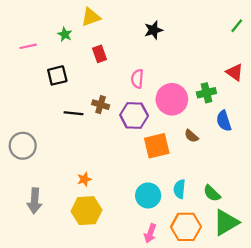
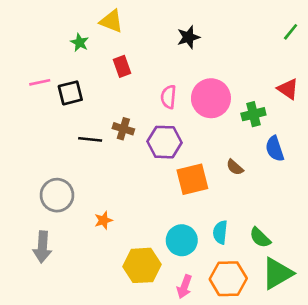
yellow triangle: (91, 17) -> (111, 21), turned 42
pink line: (28, 46) -> (40, 82), moved
pink circle: (172, 99) -> (211, 98), moved
gray circle: (23, 146) -> (57, 195), moved
yellow hexagon: (86, 211) -> (142, 265), moved

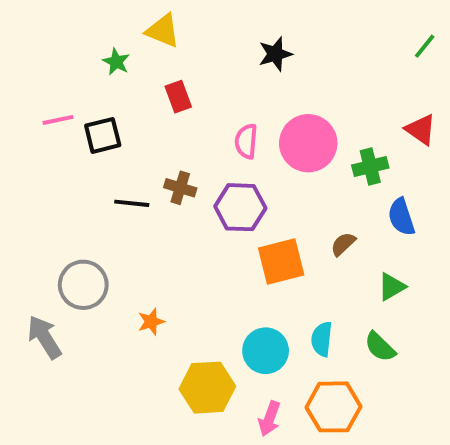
brown semicircle: (235, 167) -> (343, 244), turned 96
gray arrow: (42, 247) -> (44, 337), moved, turned 144
green triangle: (277, 273) -> (392, 287), moved, size x0.6

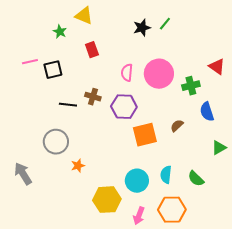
green line: (425, 46) -> (165, 24), moved
gray circle: (83, 285) -> (56, 142), moved
green triangle: (392, 287) -> (219, 148), moved

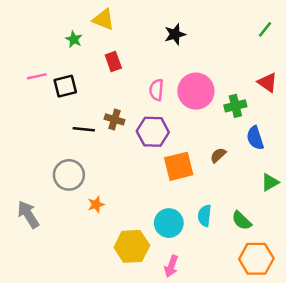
green line: (165, 24) -> (265, 29), moved
orange hexagon: (172, 210) -> (256, 259), moved

